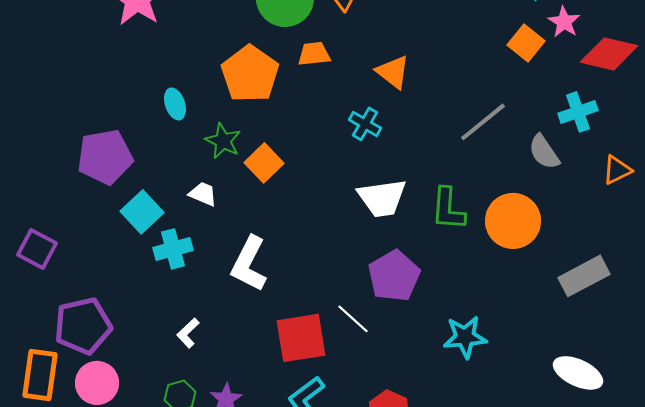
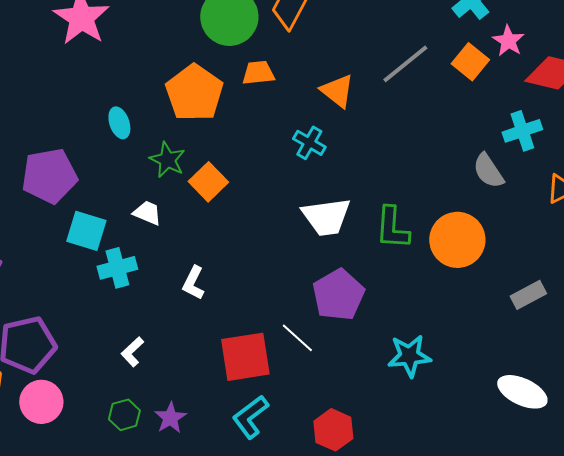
gray line: (483, 122) -> (405, 64), moved
cyan square: (142, 212) -> (86, 231), turned -30
white L-shape: (249, 264) -> (193, 283), size x0.6
gray rectangle: (584, 276) -> (528, 295), size x0.7

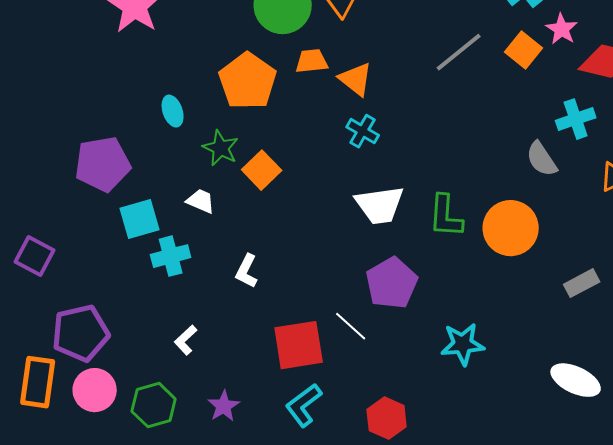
orange triangle: (337, 91) -> (356, 79), moved
cyan square: (86, 231) -> (140, 219), turned -33
green hexagon: (124, 415) -> (154, 405), moved, size x1.4

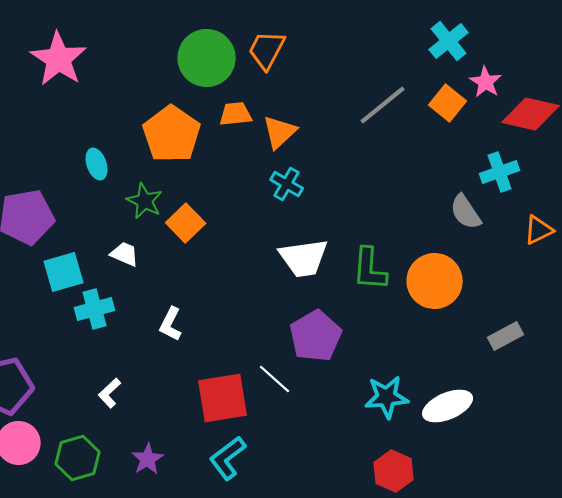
orange triangle: (356, 79) -> (280, 132), turned 39
white ellipse: (576, 380) -> (448, 406), moved, turned -48
red hexagon: (387, 418) -> (394, 471), moved

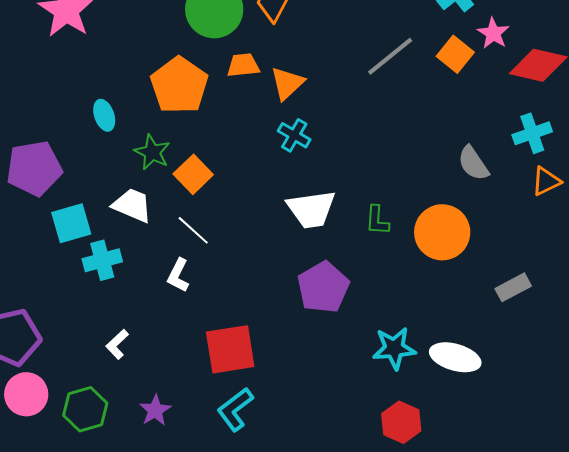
cyan cross: (500, 172) -> (532, 133), moved
white trapezoid: (125, 254) -> (132, 205), size x1.4
green L-shape: (370, 269) -> (377, 220), size x0.7
white line: (275, 379) -> (193, 230), moved
white ellipse: (448, 406) -> (455, 357), turned 39

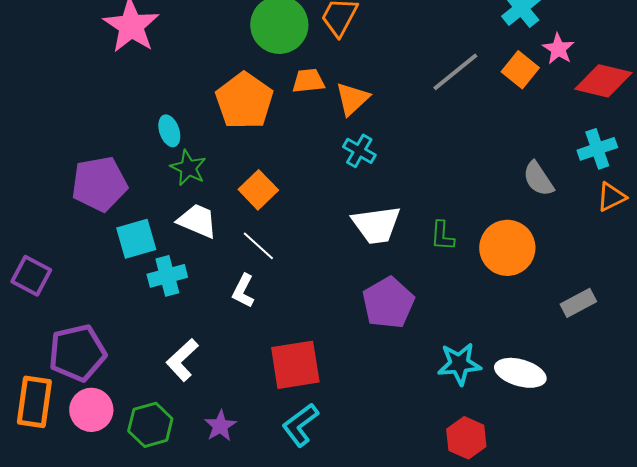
green star: (152, 152) -> (188, 168), moved
white L-shape: (117, 344) -> (182, 360), size x1.4

